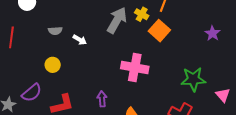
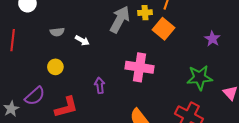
yellow cross: (142, 14) -> (145, 13), turned -32
purple star: (212, 33) -> (212, 39), moved
purple arrow: (102, 99) -> (100, 85), moved

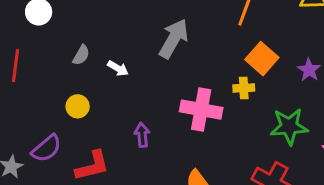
yellow cross: (145, 13) -> (244, 88), moved
orange square: (163, 29) -> (262, 59), moved
gray semicircle: (57, 32) -> (81, 55), turned -56

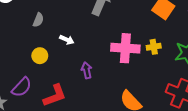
white arrow: (118, 68) -> (67, 40), moved
yellow cross: (244, 88) -> (154, 47), moved

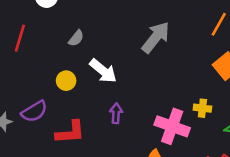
white arrow: (67, 40) -> (103, 71), size x1.6
pink cross: (125, 48) -> (172, 126), moved

